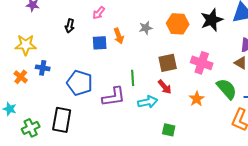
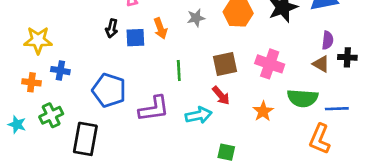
black arrow: (70, 26) -> (112, 28), moved
orange cross: (21, 77) -> (31, 82), turned -32
green line: (133, 78) -> (179, 71), moved
green semicircle: (227, 89) -> (303, 98), turned 135
green cross: (31, 128) -> (51, 115), moved

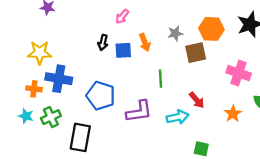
brown square: (225, 64) -> (196, 53), moved
blue cross: (60, 71) -> (59, 79), size x1.6
cyan star: (17, 124) -> (26, 116), moved

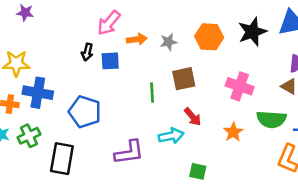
pink arrow: (122, 16) -> (109, 23), size x1.5
orange arrow: (145, 42) -> (137, 39), moved, turned -78
brown square: (196, 53) -> (184, 79), moved
purple L-shape: (139, 111) -> (129, 152), moved

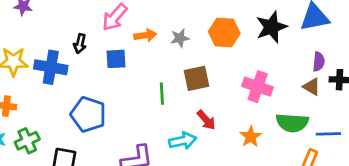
black arrow: (87, 52) -> (80, 44), moved
blue cross: (38, 93) -> (51, 67), moved

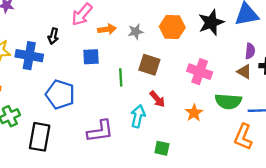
blue square: (116, 59) -> (91, 57), moved
brown square: (197, 78) -> (149, 65), turned 30
cyan arrow: (183, 141) -> (138, 116), turned -65

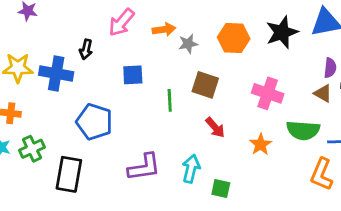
orange arrow: (107, 29) -> (164, 29), moved
cyan arrow: (138, 116) -> (191, 169), moved

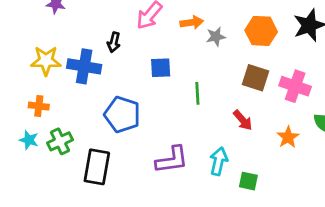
brown square: (205, 85) -> (255, 78), moved

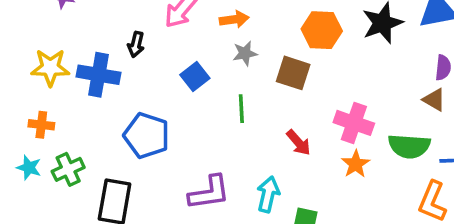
gray star: (216, 37) -> (245, 53), moved
blue square: (161, 68) -> (195, 77), turned -35
brown square: (255, 78) -> (293, 73), moved
pink cross: (295, 86) -> (354, 123), moved

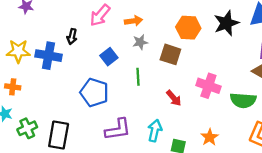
blue pentagon: (147, 135) -> (94, 92), moved
orange star: (356, 164) -> (210, 137), moved
green cross: (68, 169) -> (27, 128), moved

